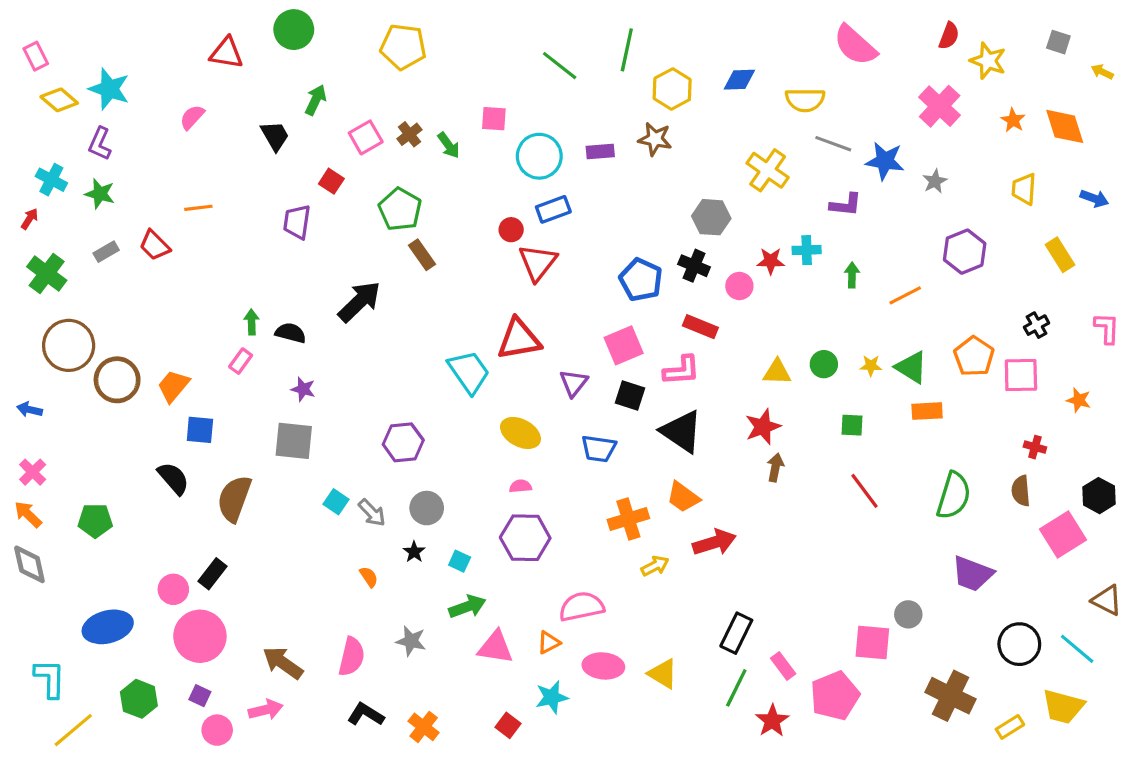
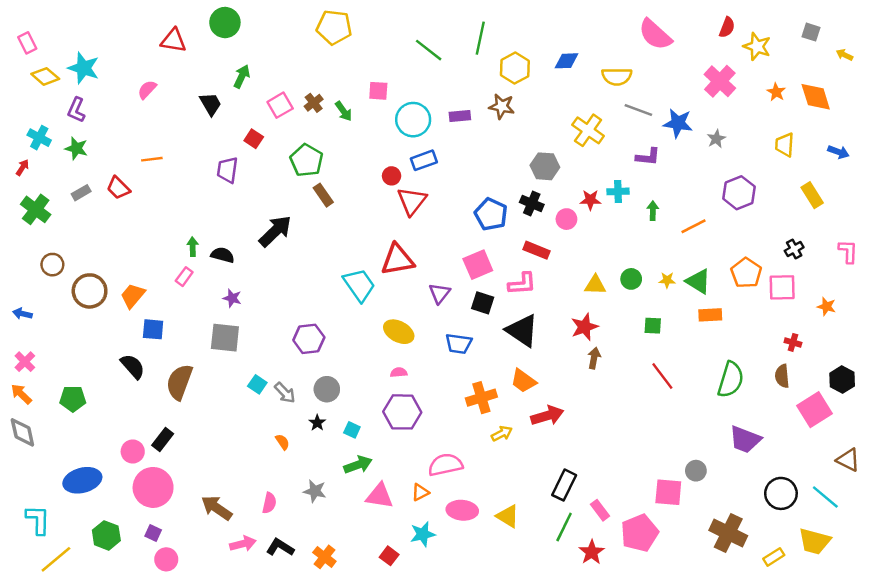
yellow pentagon: (403, 47) -> (334, 27), moved
brown circle: (69, 345) -> (52, 265), size x0.6
pink semicircle: (352, 657) -> (269, 503), size x0.7
pink arrow: (266, 710) -> (243, 544), moved

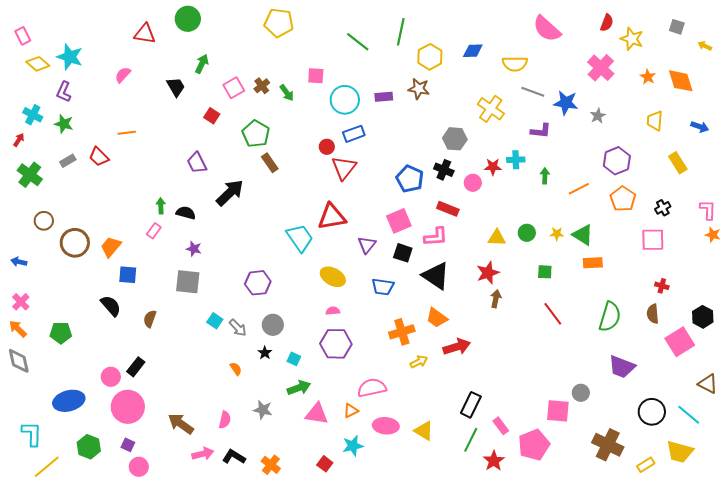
purple trapezoid: (227, 170) -> (197, 163), moved, turned -35
orange pentagon: (746, 273) -> (623, 199), moved
orange star: (827, 307) -> (713, 235), moved
brown semicircle: (179, 382) -> (150, 319), size x0.6

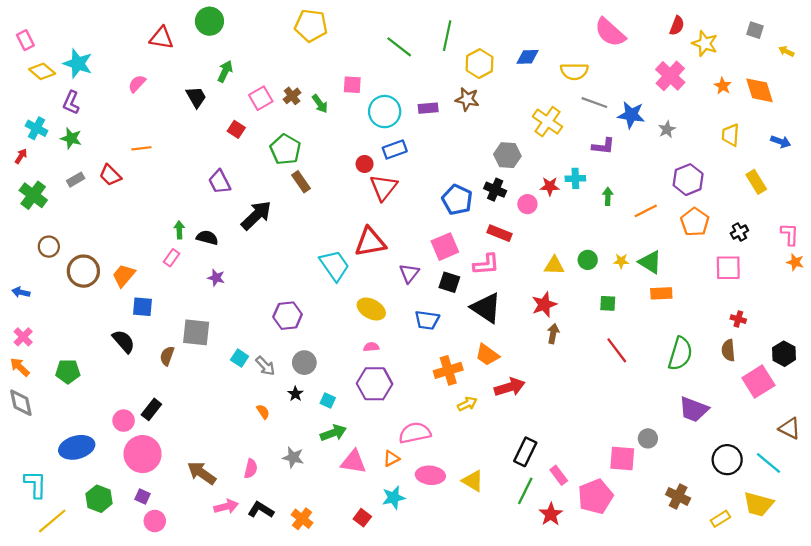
gray square: (188, 282) -> (196, 332), moved
brown cross: (608, 445) -> (678, 496), size x0.7

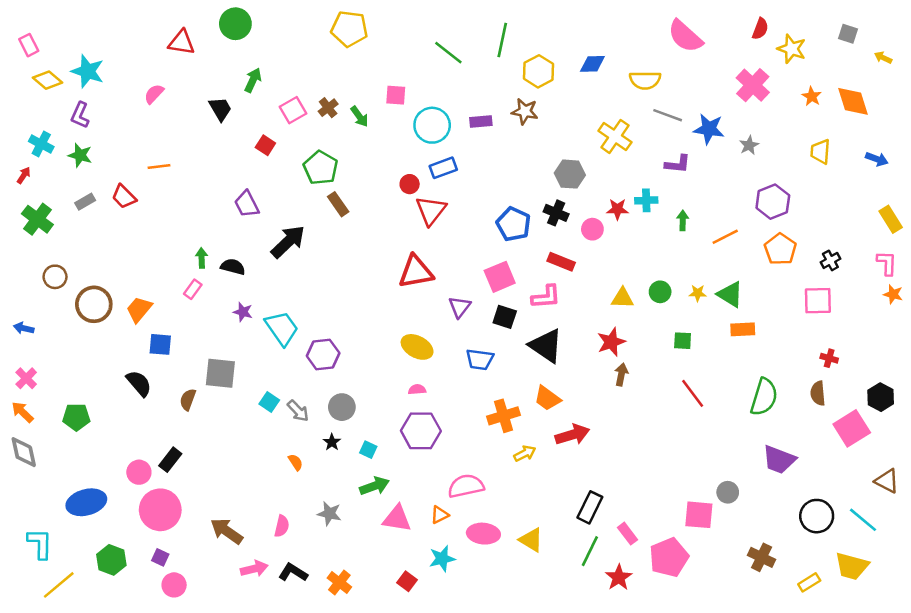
yellow rectangle: (756, 182) -> (891, 219), moved
cyan trapezoid: (334, 266) -> (282, 328), moved

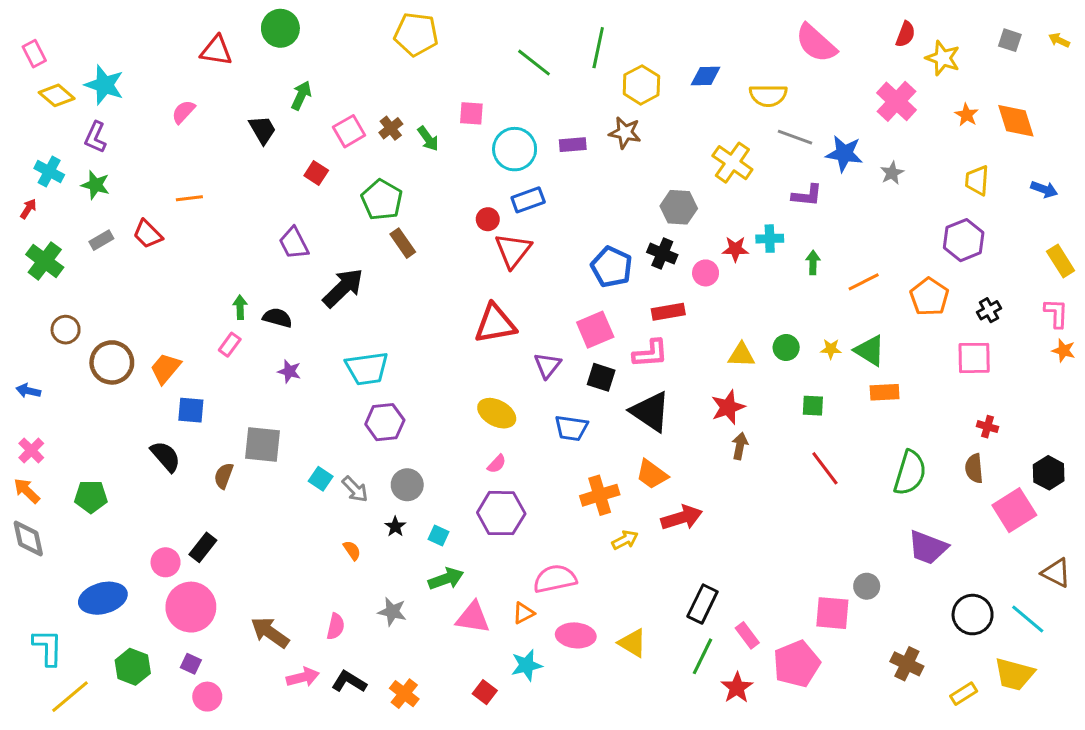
yellow arrow: (883, 58) -> (1059, 40), moved
purple hexagon: (773, 202) -> (964, 240), moved
red rectangle: (561, 262) -> (668, 312), turned -32
cyan trapezoid: (282, 328) -> (367, 368), moved, turned 117
pink semicircle: (417, 390) -> (497, 464), turned 138

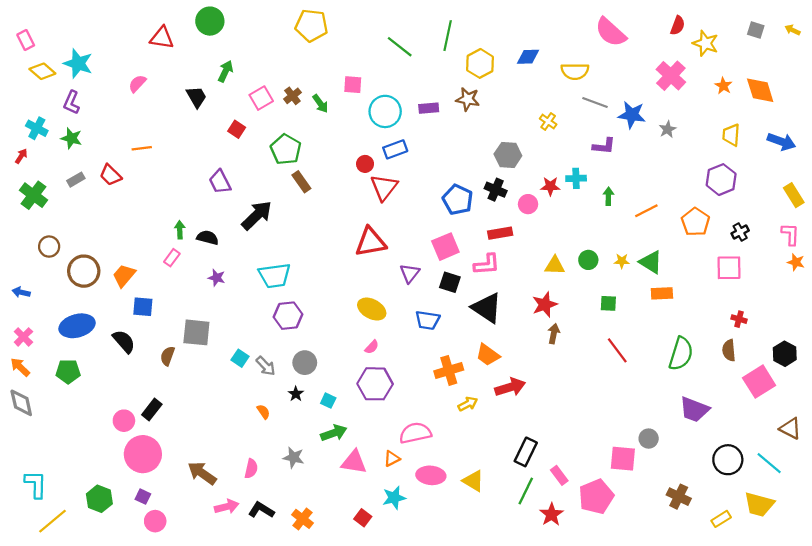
yellow cross: (732, 163) -> (548, 121), size x0.6
blue arrow: (1044, 189) -> (781, 142), size x1.4
blue ellipse: (103, 598) -> (77, 326), moved

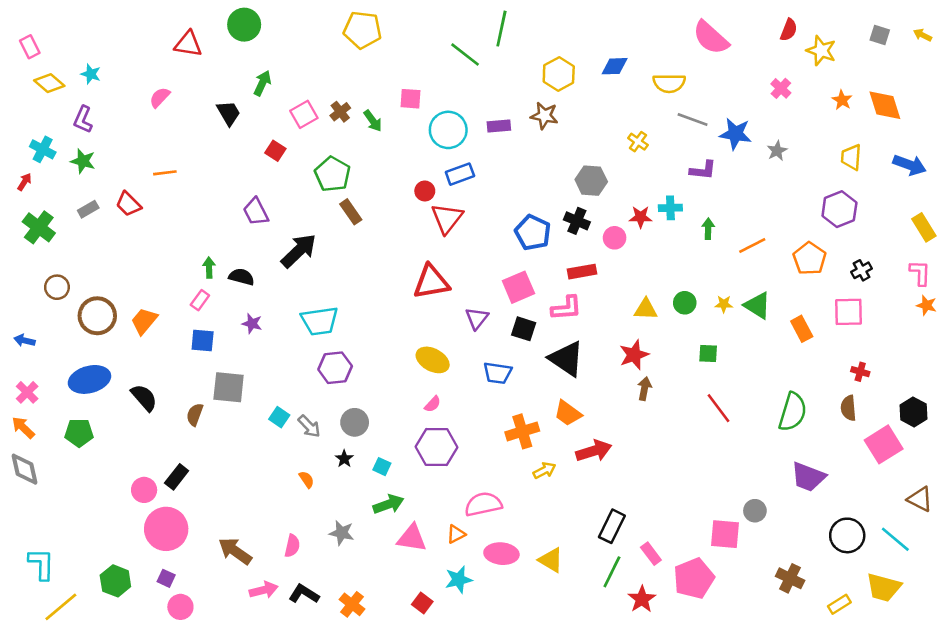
green line: (448, 36) -> (501, 29), moved
cyan star: (78, 63) -> (91, 74), size x0.6
pink cross: (671, 76) -> (781, 88), size x0.6
orange rectangle: (662, 293) -> (802, 329), moved, turned 65
blue square: (143, 307) -> (203, 340), moved

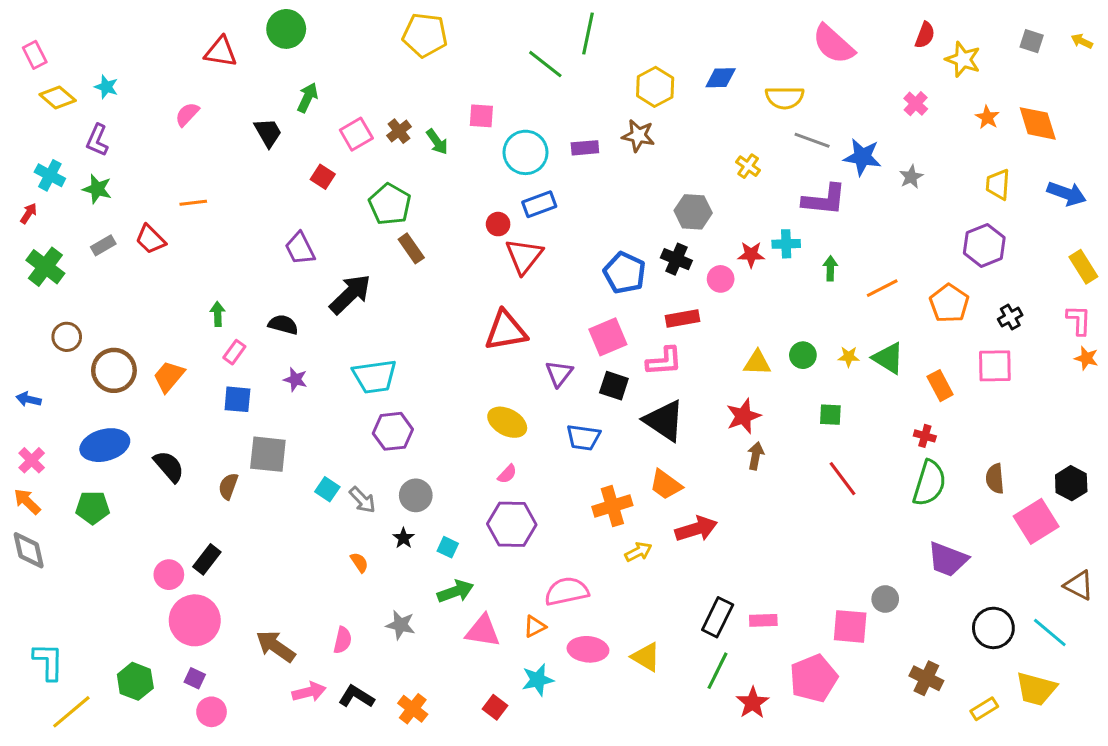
purple L-shape: (703, 170) -> (824, 200), size x1.4
green arrow: (209, 268) -> (218, 314), moved
red cross: (860, 372) -> (925, 436), moved
pink rectangle: (651, 554) -> (763, 620), moved, turned -55

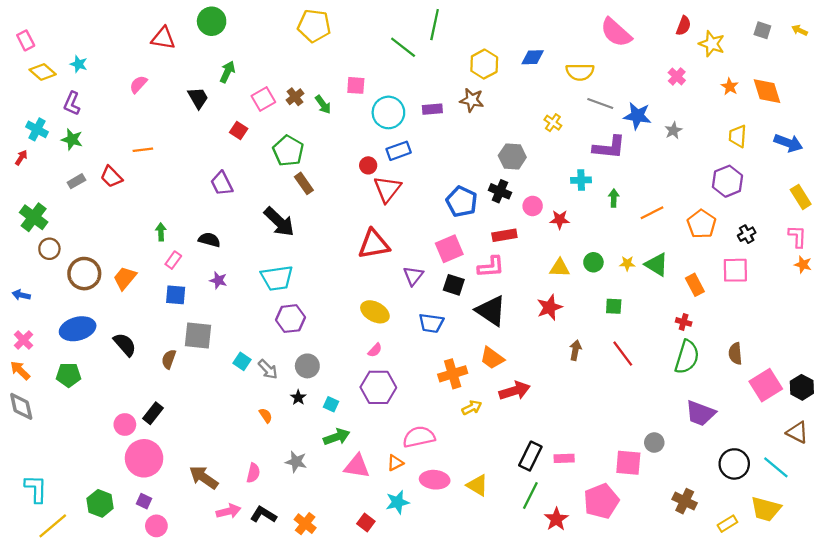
red star: (751, 255) -> (560, 219), moved
green cross: (45, 267) -> (34, 217), moved
black arrow: (350, 294) -> (279, 222), moved, turned 88
brown arrow: (756, 456) -> (575, 350), moved
black hexagon: (1071, 483) -> (802, 387), moved

